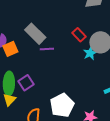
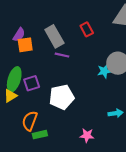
red rectangle: (79, 35) -> (87, 29), moved
white pentagon: (62, 105) -> (62, 97), moved

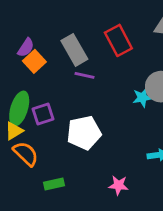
red rectangle: (87, 29) -> (118, 40), size x1.5
orange square: (25, 45) -> (34, 61), turned -35
orange semicircle: (30, 121) -> (26, 154), moved, turned 114

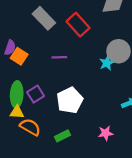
gray rectangle: (74, 50) -> (44, 18), moved
yellow triangle: (14, 131) -> (17, 112), turned 48
green rectangle: (54, 184) -> (63, 136), moved

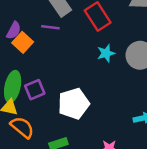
purple line: (59, 57) -> (50, 27), moved
cyan star: (107, 63) -> (106, 53), moved

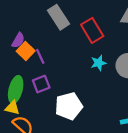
purple line: (50, 27) -> (40, 56), moved, turned 56
purple square: (35, 90) -> (41, 84), moved

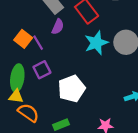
purple semicircle: (18, 40) -> (58, 27), moved
cyan star: (99, 63) -> (96, 43), size x1.5

